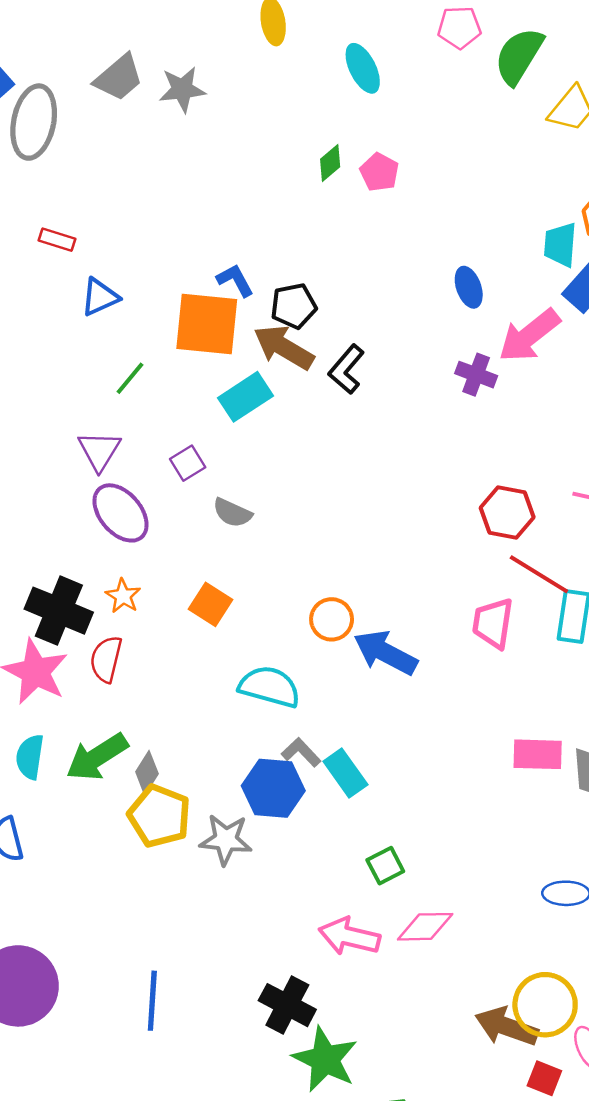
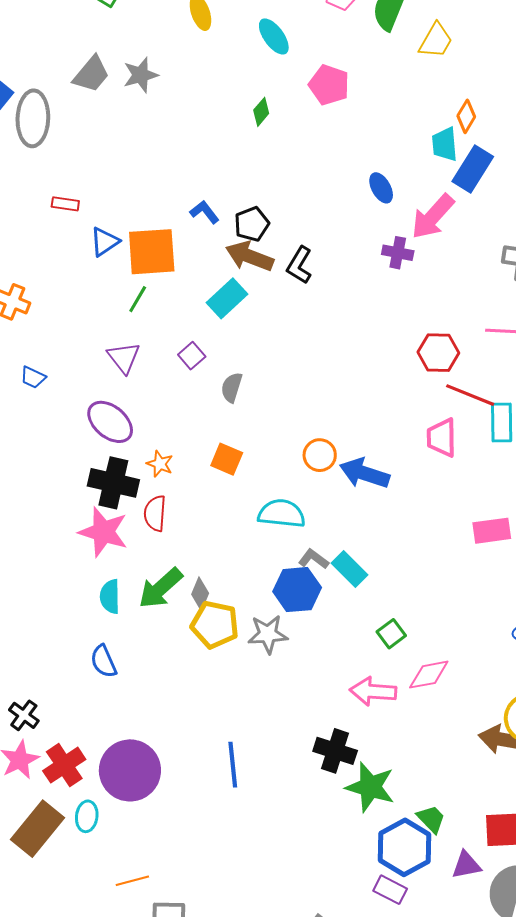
pink pentagon: (379, 172) -> (329, 85), moved, size x1.4
orange square: (207, 324) -> (152, 252), moved
purple ellipse: (121, 513) -> (110, 422), moved
gray semicircle: (232, 513) -> (232, 387), turned 92

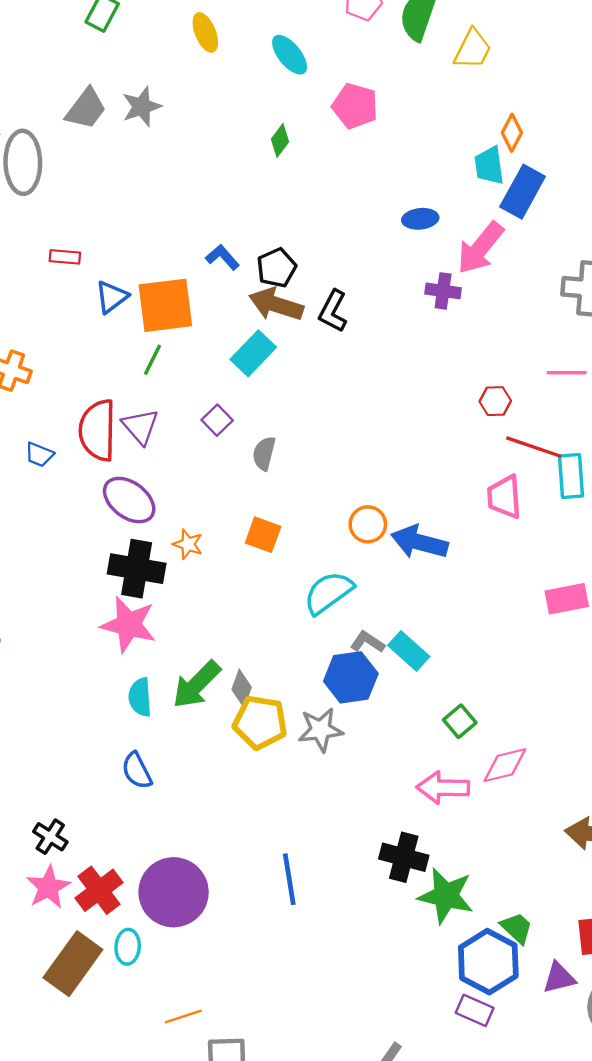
blue ellipse: (381, 188) -> (420, 219), turned -64
red hexagon: (438, 353) -> (495, 401), size x0.7
red semicircle: (155, 513) -> (98, 430), moved, size x1.5
cyan semicircle: (282, 514) -> (328, 593), turned -39

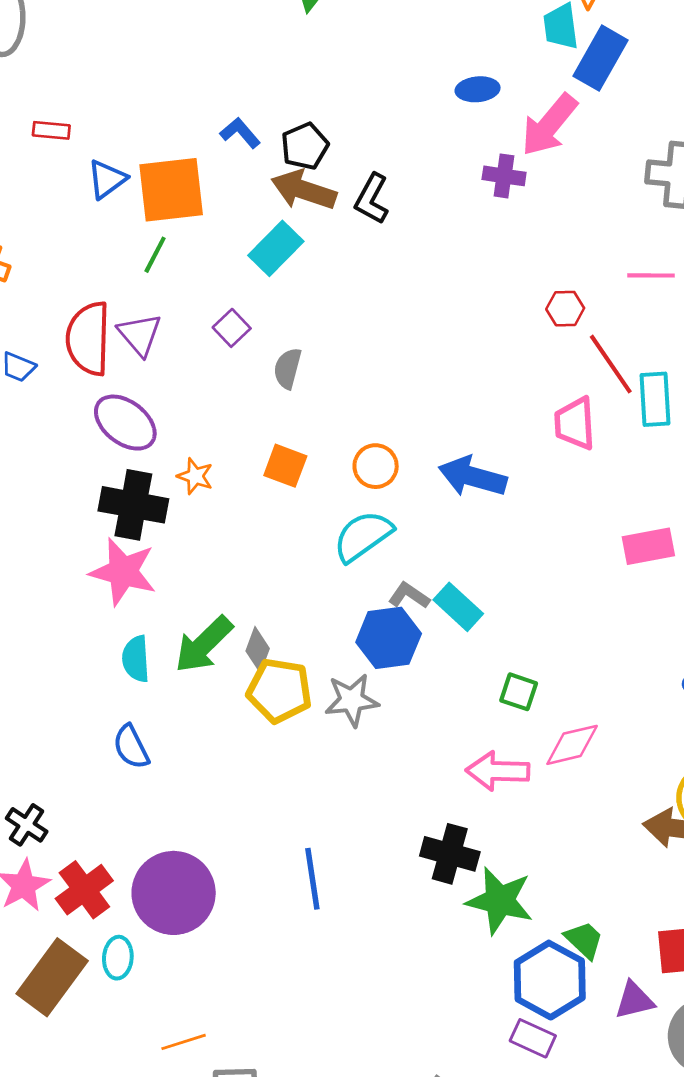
red line: (534, 447) -> (611, 364), turned 36
orange circle: (368, 524) -> (376, 466), moved
green square: (460, 721) -> (519, 692), turned -32

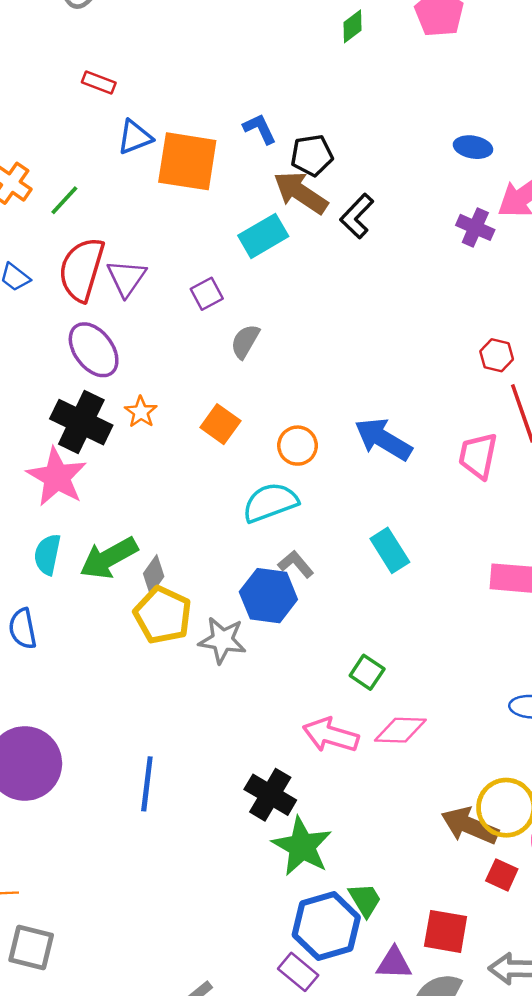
green line: (155, 255) -> (64, 200), moved
blue arrow: (473, 477) -> (383, 439), moved
cyan rectangle: (458, 607) -> (390, 550), moved

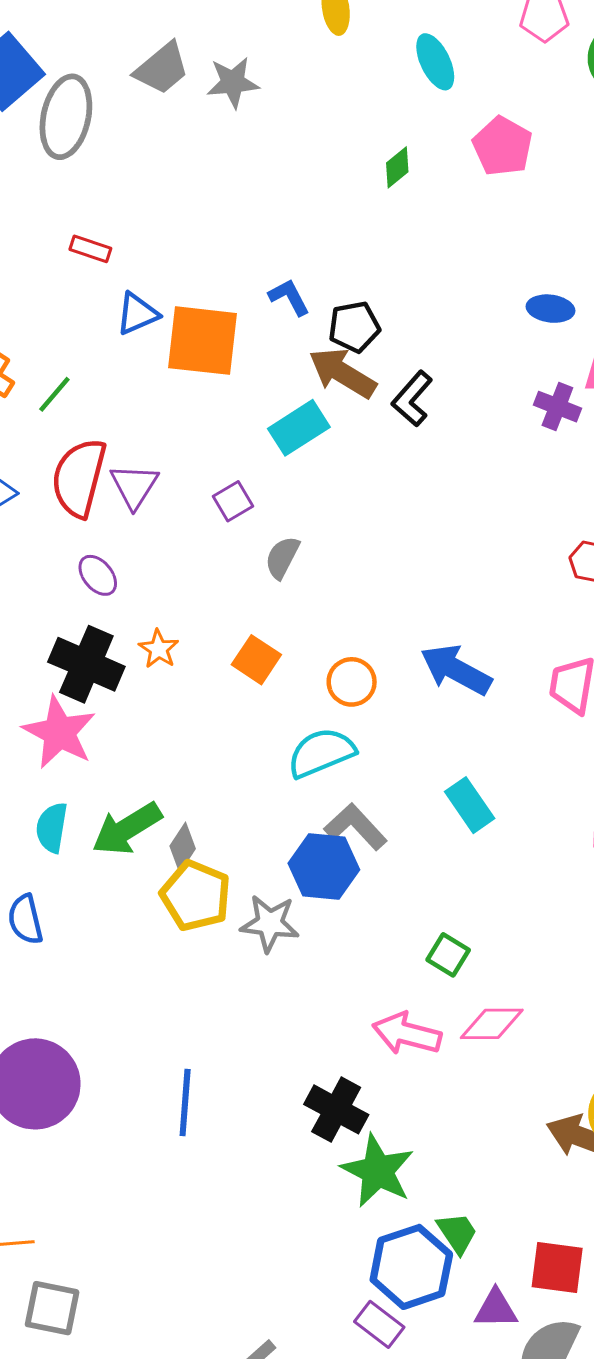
purple ellipse: (94, 350) -> (98, 575), size x0.6
gray L-shape: (296, 564) -> (356, 827), size x1.4

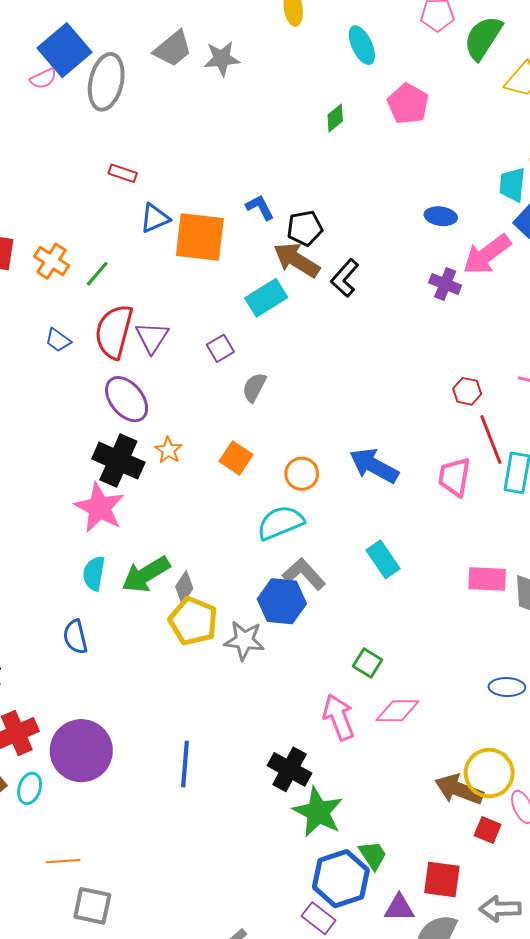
purple ellipse: (98, 575) -> (127, 399), size x1.6
pink arrow: (407, 1034) -> (339, 717), turned 54

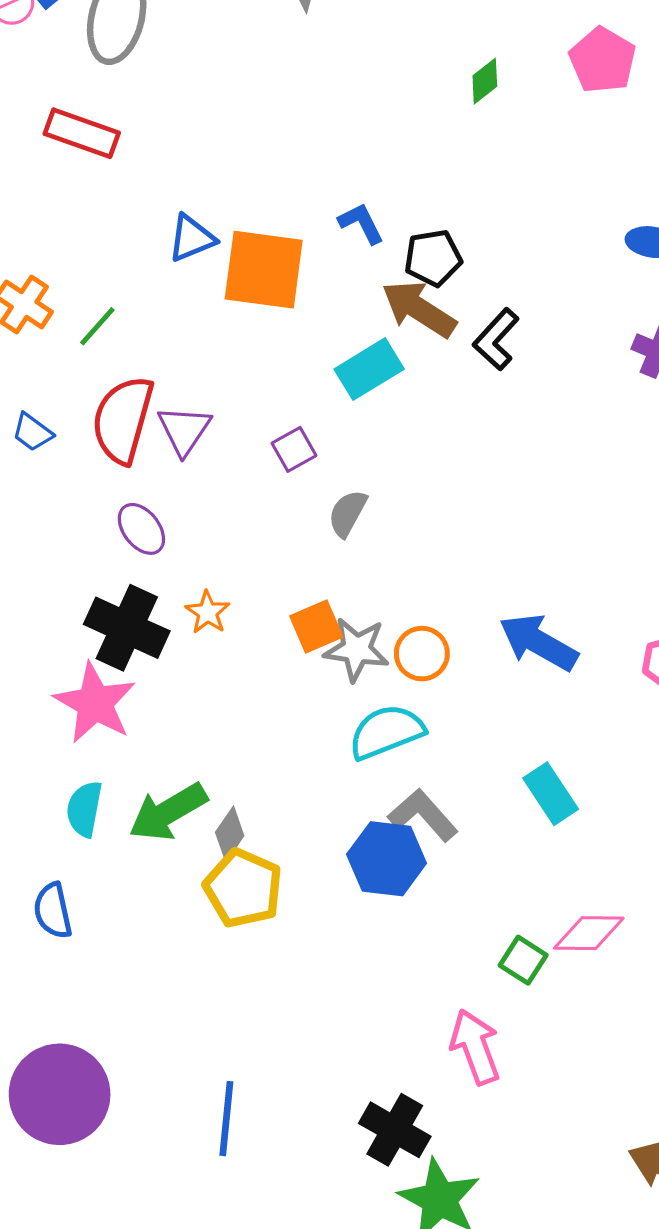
red rectangle: (123, 173) -> (82, 133), moved, size x1.6
purple ellipse: (127, 399) -> (141, 529), size x0.7
orange square: (236, 458) -> (316, 627), turned 32
gray star: (244, 640) -> (356, 649), moved
pink diamond: (397, 711) -> (589, 933), moved

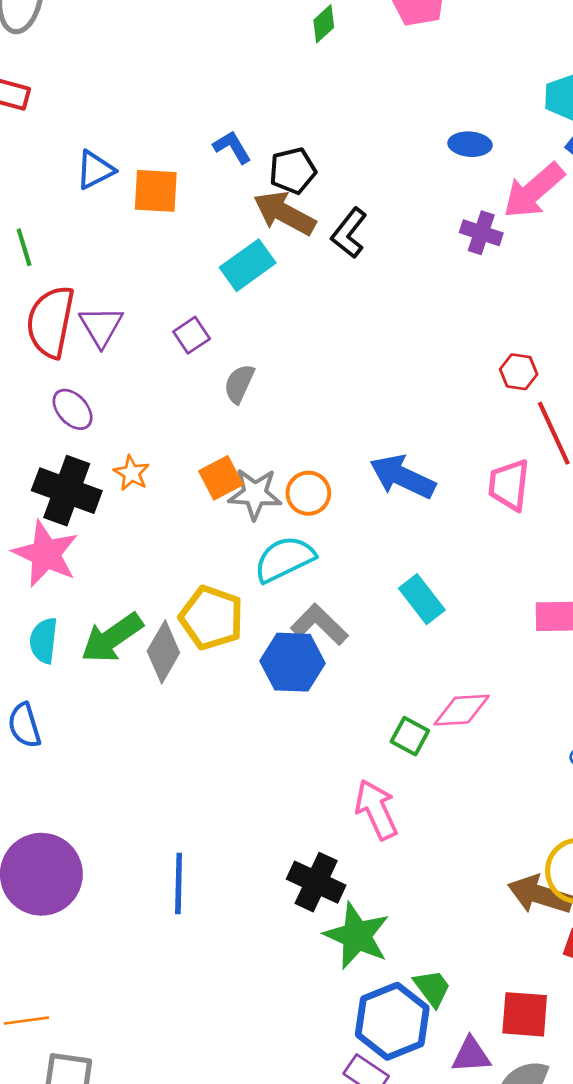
orange square: (264, 270) -> (156, 191), size x0.7
green line: (97, 326) -> (24, 247), turned -54
gray diamond: (230, 834) -> (163, 652), size x1.4
yellow pentagon: (243, 888) -> (211, 618), moved

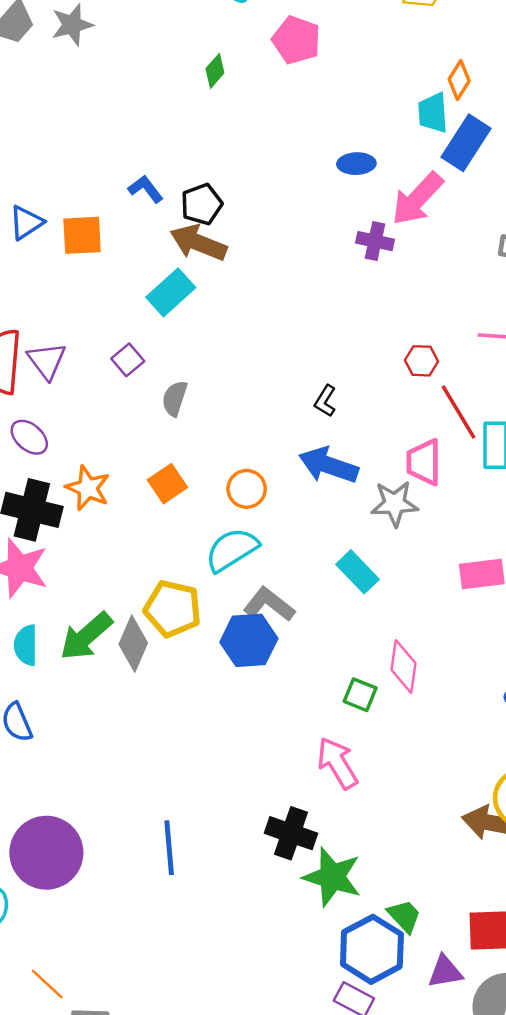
black L-shape: (349, 233) -> (325, 401), moved, size x0.7
orange star: (132, 473) -> (88, 488), size x1.4
gray star: (255, 494) -> (395, 504), moved
pink diamond: (462, 710) -> (404, 667), turned -72
orange line: (26, 1021) -> (47, 984), turned 57

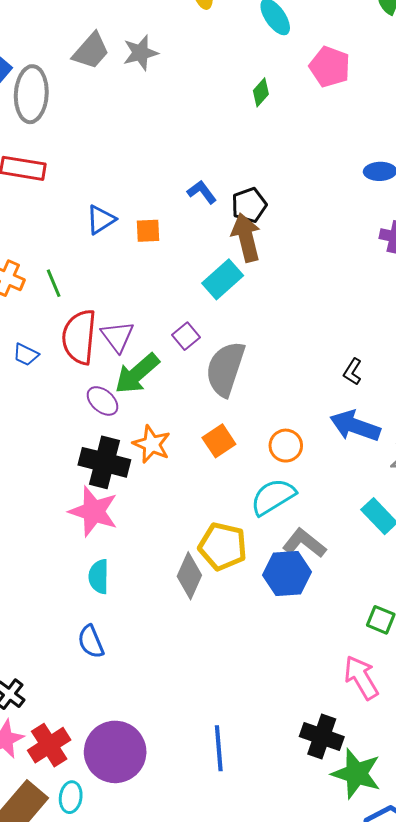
orange square: (82, 235) -> (148, 231), size x0.7
brown arrow: (198, 243) -> (246, 237), turned 54
gray semicircle: (175, 398) -> (225, 369), size x1.8
green arrow: (86, 636) -> (137, 374), moved

